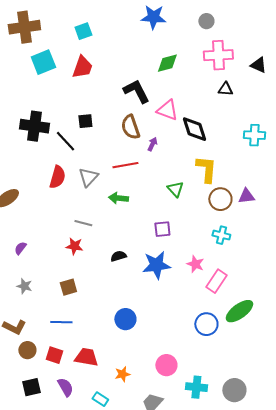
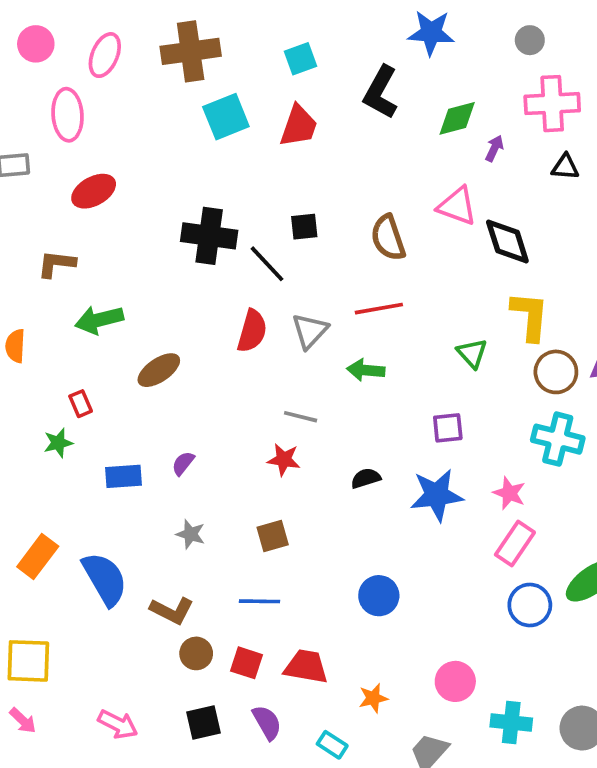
black L-shape: (136, 91) -> (381, 92), moved, turned -124
purple arrow: (152, 144) -> (494, 148), moved
cyan cross: (221, 235) -> (558, 439), size x1.5
pink rectangle: (216, 281) -> (515, 543), moved

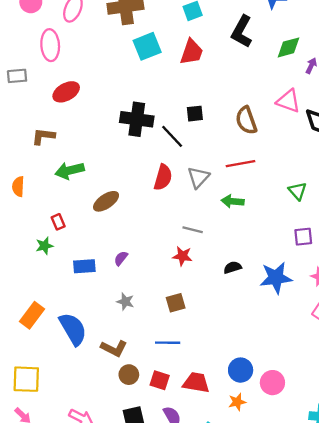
purple square: (448, 428) -> (303, 237), moved
blue circle: (379, 596) -> (241, 370), moved
pink circle: (455, 681) -> (272, 383), moved

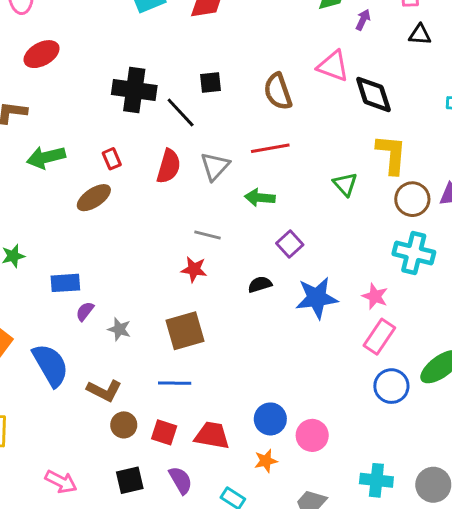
red rectangle: (58, 222) -> (112, 159), moved
purple square: (303, 237) -> (290, 244), moved, turned -36
purple semicircle: (121, 258) -> (85, 311), moved
brown square: (176, 303) -> (185, 331), size x1.5

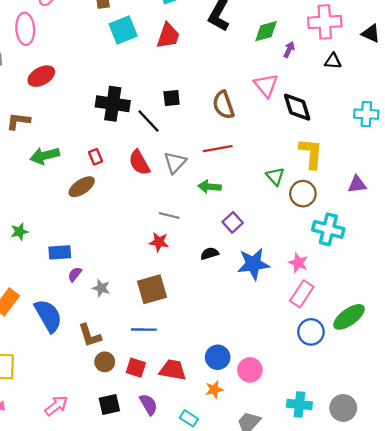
pink triangle: (333, 66) -> (266, 85), turned 30
red semicircle: (169, 166) -> (139, 163), turned 135
brown circle: (412, 199) -> (303, 194), moved
brown L-shape: (104, 391) -> (90, 335), turned 45
pink arrow: (61, 482) -> (56, 406), turned -65

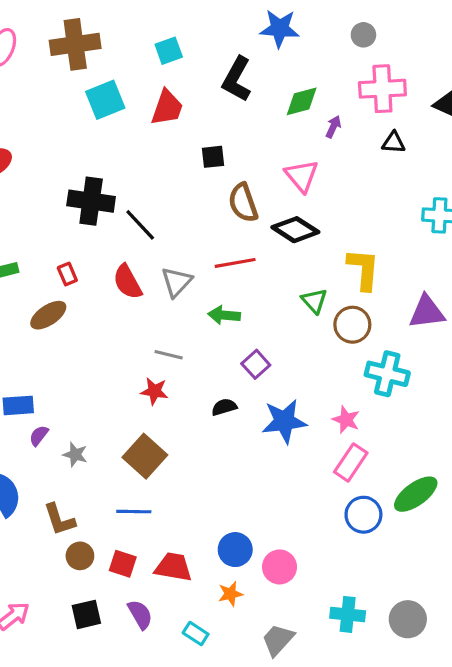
black square: (172, 98) -> (213, 157), moved
black diamond: (297, 107) -> (295, 230), moved, turned -40
purple triangle: (357, 184) -> (427, 312), size x1.4
brown square: (152, 289) -> (145, 456), turned -32

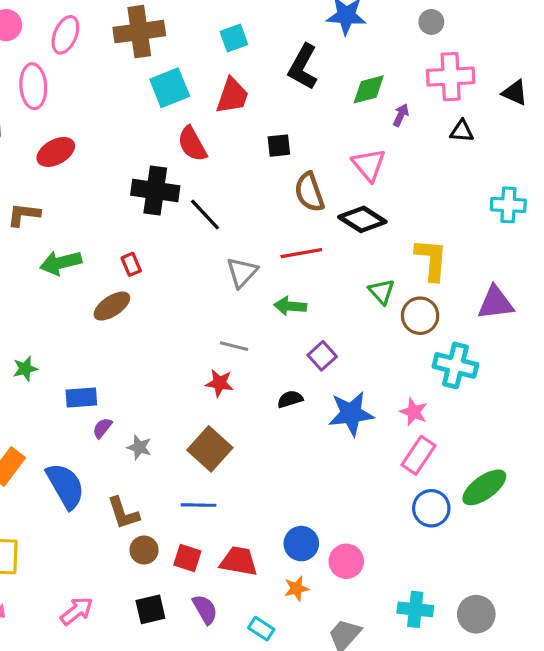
red semicircle: (127, 282) -> (192, 144), moved

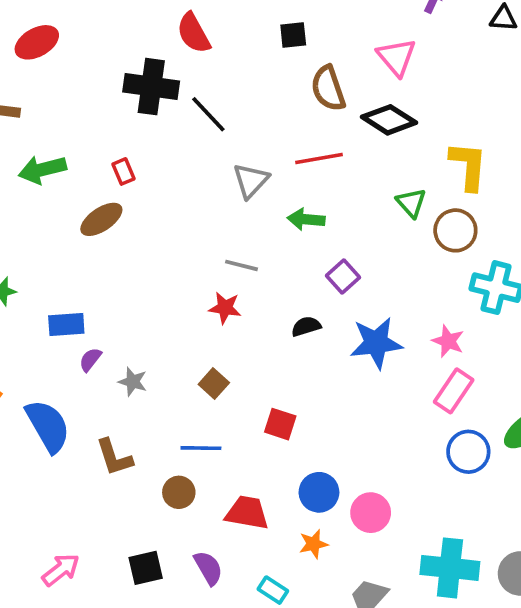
brown square: (210, 449) -> (214, 384), size x0.6
brown circle: (144, 550) -> (179, 492), moved
red square: (187, 558) -> (280, 424), moved
cyan cross: (415, 609) -> (450, 568), size x1.4

